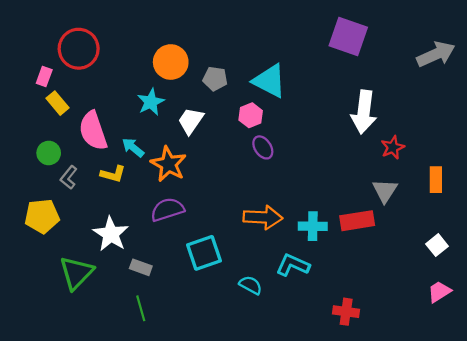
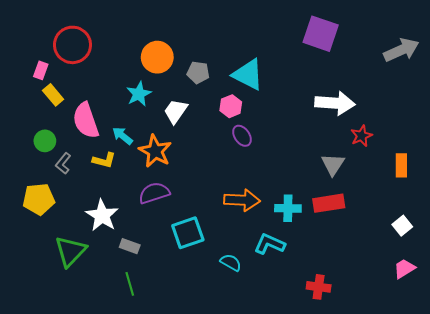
white arrow: (364, 112) -> (335, 103), turned -93
gray triangle: (385, 191) -> (333, 164), moved

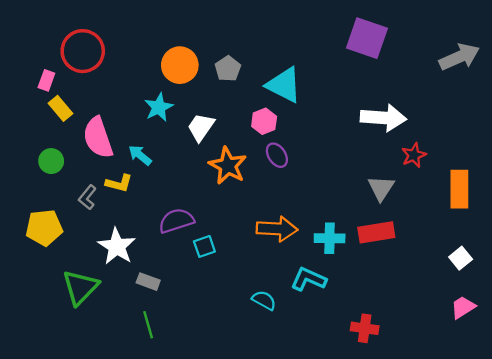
gray pentagon: (198, 72) -> (228, 69), moved, turned 30
orange star: (155, 151) -> (228, 166), moved
gray L-shape: (63, 163) -> (87, 197), moved
orange rectangle: (401, 165) -> (459, 189), size x1.4
cyan square: (188, 233) -> (204, 246), moved, size x0.6

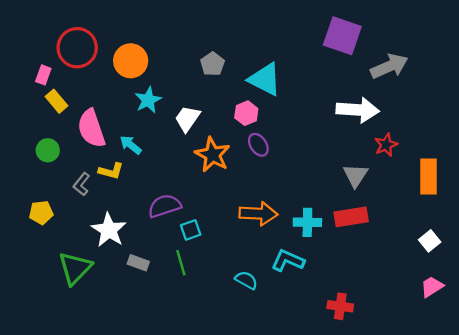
gray arrow: (459, 57) -> (389, 66), moved
orange circle: (180, 65) -> (131, 61), moved
yellow pentagon: (44, 228) -> (41, 212), size x0.7
green line: (148, 325) -> (181, 263), moved

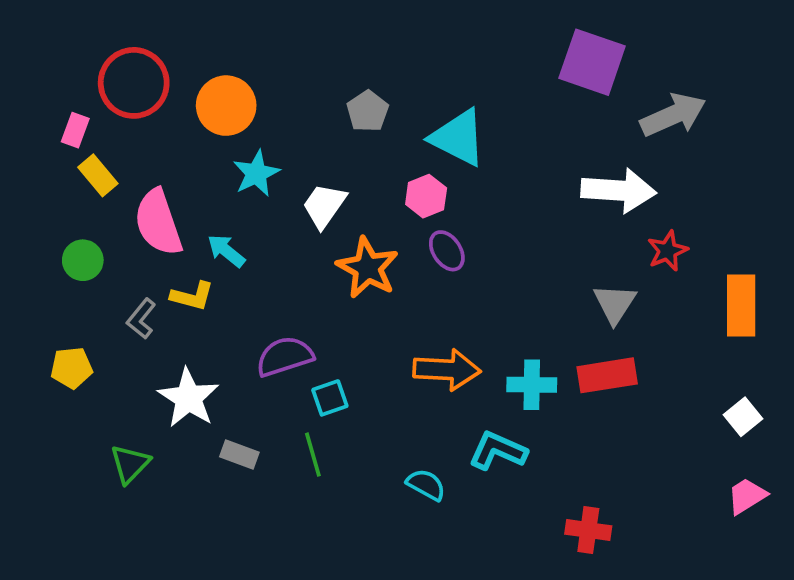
green triangle: (75, 268) -> (130, 464), size x0.7

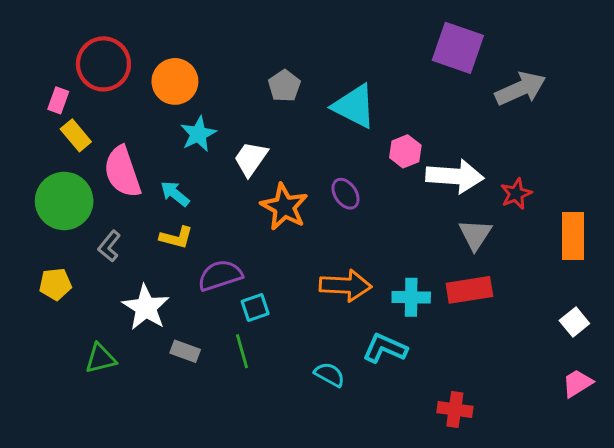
white arrow: (618, 190) -> (455, 176), moved
pink hexagon: (426, 196) -> (405, 151), moved
green circle: (83, 260) -> (64, 201), size x1.8
yellow L-shape: (192, 296) -> (176, 237), moved
green triangle: (130, 464) -> (101, 358), turned 32

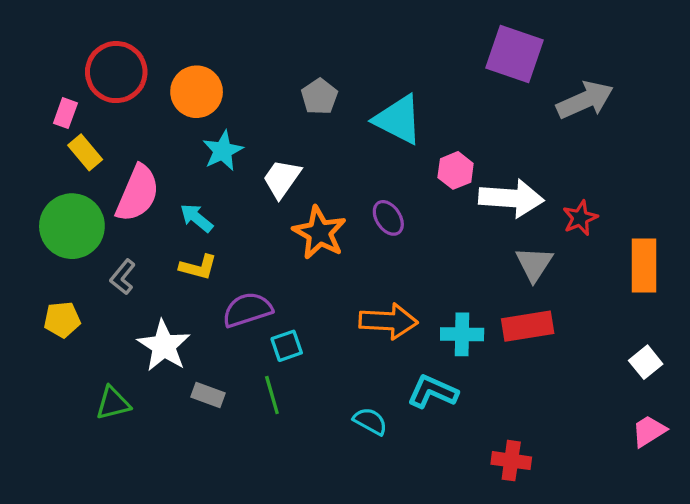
pink semicircle: (122, 172) -> (138, 193), turned -138

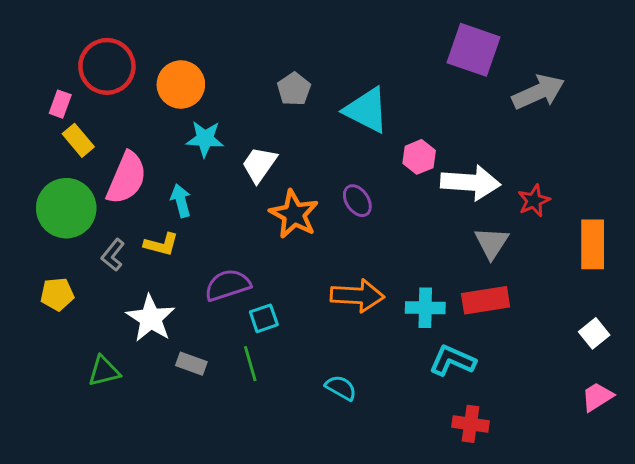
cyan star: (223, 151) -> (205, 139), turned 30
cyan arrow: (197, 218) -> (181, 201), turned 36
yellow L-shape: (198, 267) -> (161, 244), moved
cyan L-shape: (433, 392) -> (452, 361), moved

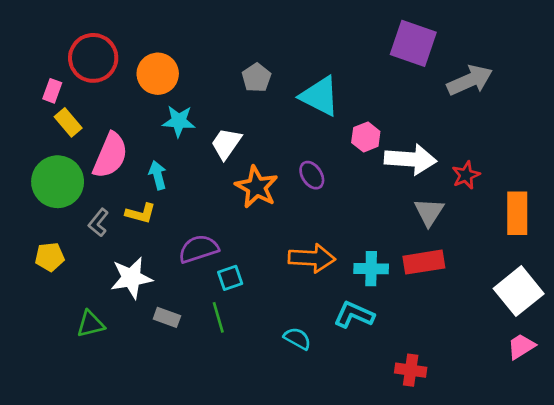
white star: (151, 318) -> (131, 278), turned 30
white square: (594, 333) -> (519, 291), size x1.8
cyan L-shape: (452, 361) -> (354, 315), moved

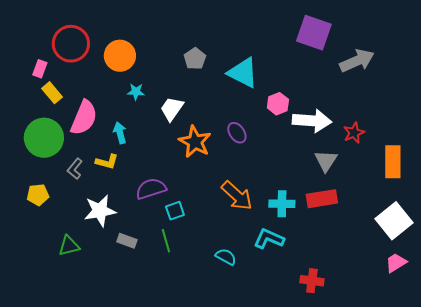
cyan star: (179, 121) -> (136, 92), size x0.7
orange arrow: (312, 258) -> (237, 196), turned 40

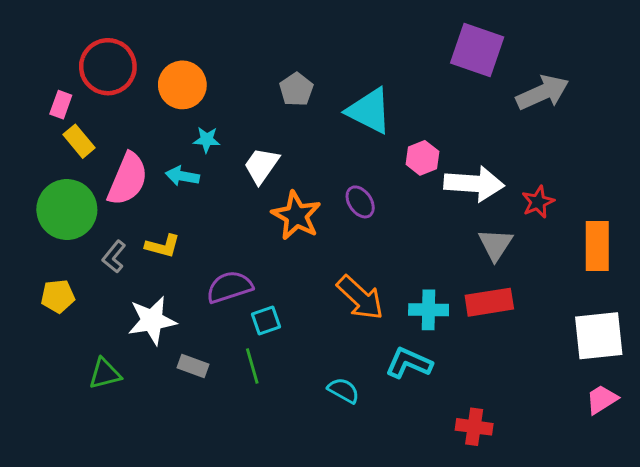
cyan arrow: (120, 133) -> (182, 176), moved, turned -65
white square: (394, 221) -> (599, 336), turned 33

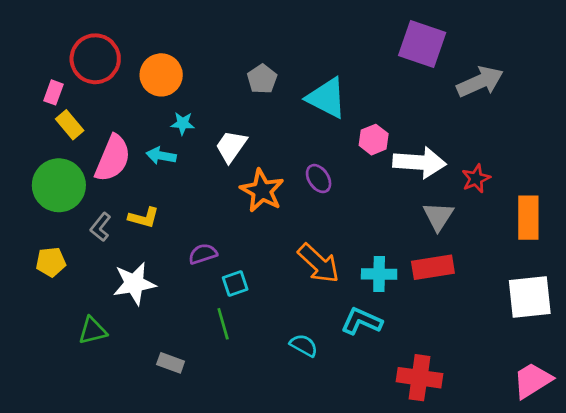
purple semicircle: (229, 287) -> (203, 254), size x0.7
gray rectangle: (193, 366) -> (171, 363), moved
pink trapezoid: (602, 399) -> (532, 380), moved, size x1.4
red cross: (474, 427) -> (419, 378), size x1.4

